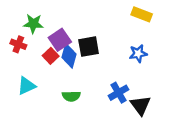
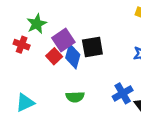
green star: (33, 24) -> (37, 24), turned -30
cyan triangle: (26, 86) -> (25, 103), moved

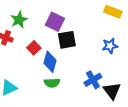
purple square: (63, 40) -> (55, 22), moved, turned -30
blue diamond: (73, 56) -> (50, 62), moved

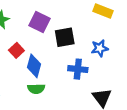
black square: (67, 40) -> (65, 37), moved
blue cross: (93, 80) -> (78, 69), moved, turned 36

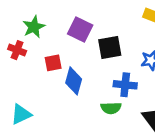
red square: (16, 50) -> (53, 63), turned 32
green semicircle: (36, 89) -> (111, 108), moved

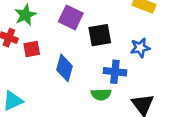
red square: (53, 63) -> (32, 49), moved

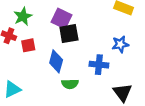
black square: (100, 35) -> (69, 34), moved
green semicircle: (101, 94) -> (70, 84), moved

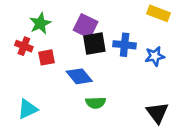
blue diamond: (56, 61) -> (79, 76), turned -55
blue cross: (99, 65) -> (125, 45), moved

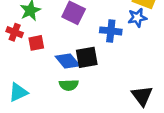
black square: (94, 44) -> (87, 57), moved
blue star: (155, 56) -> (137, 18), moved
green semicircle: (96, 103) -> (69, 85), moved

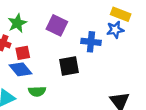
blue diamond: (68, 61) -> (21, 69), moved
green semicircle: (69, 85) -> (37, 91), moved

